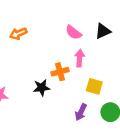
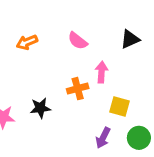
pink semicircle: (73, 32) -> (78, 41), moved
black star: (42, 88) -> (40, 108), moved

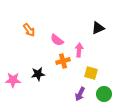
pink semicircle: (78, 41) -> (57, 40), moved
orange arrow: (27, 42) -> (29, 30), turned -104

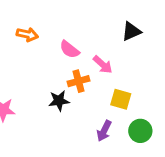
orange arrow: (29, 30) -> (27, 34), turned -40
pink arrow: (79, 50) -> (103, 65), turned 128
black star: (38, 74) -> (59, 101), moved

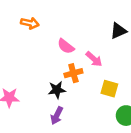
orange arrow: (27, 34) -> (30, 23), moved
purple arrow: (104, 131) -> (57, 116), moved

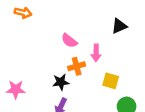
orange arrow: (30, 23) -> (23, 13), moved
pink arrow: (94, 59) -> (96, 53), turned 49

